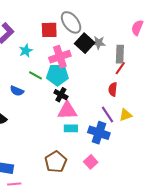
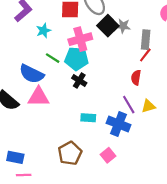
blue semicircle: (17, 91) -> (32, 74), size x1.6
pink triangle: (67, 111) -> (39, 97), moved

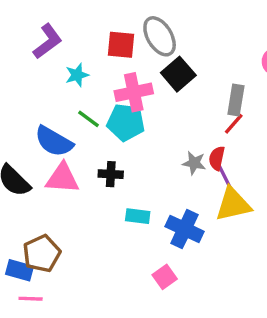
gray star: (123, 26) -> (194, 163), moved
black cross: (79, 81) -> (111, 174), moved, turned -32
purple line: (129, 105) -> (225, 178), moved
yellow triangle: (148, 106) -> (233, 204), size x1.6
brown pentagon: (70, 153) -> (42, 253), moved

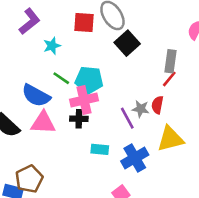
pink cross: (134, 92) -> (84, 100), moved
purple line: (225, 178) -> (127, 118), moved
blue cross: (185, 229) -> (135, 158), turned 36

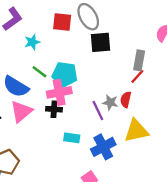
black square: (127, 43) -> (101, 42), turned 35
pink triangle: (43, 123) -> (21, 112), turned -45

